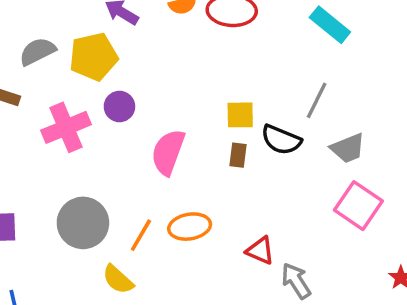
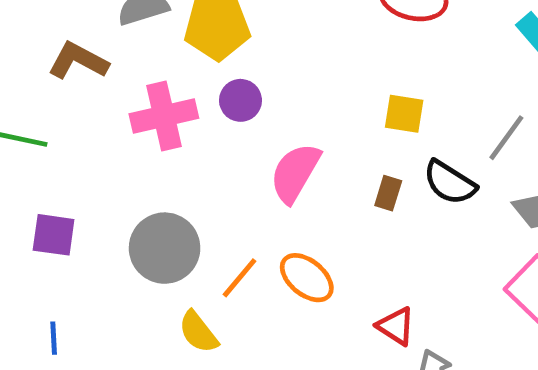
yellow square: (240, 115) -> (404, 114), moved
orange ellipse: (190, 227) -> (307, 278), turned 39

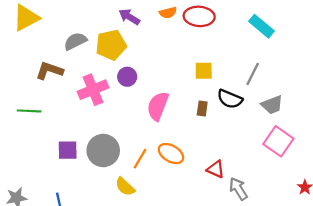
purple square: (54, 235) -> (68, 150), moved

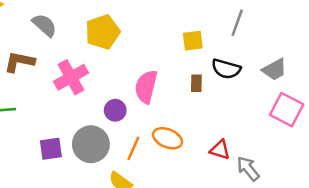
gray semicircle: (75, 41) -> (44, 25), turned 75
yellow pentagon: (111, 45) -> (103, 32), moved
gray line: (253, 74) -> (237, 23), moved
purple circle: (127, 77) -> (115, 110), moved

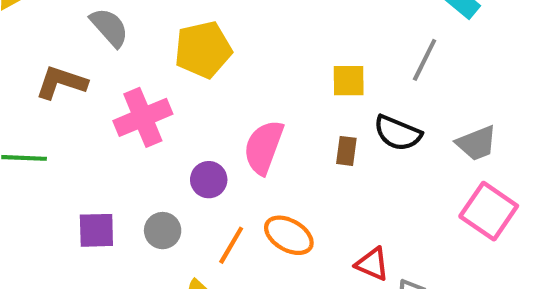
gray circle: (91, 144) -> (163, 231), size x0.6

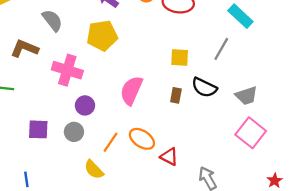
pink cross: (143, 117) -> (67, 70), turned 36
purple circle: (209, 180) -> (85, 105), moved
red triangle: (372, 264) -> (169, 157), moved

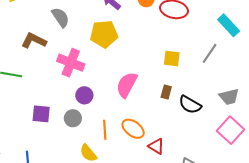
black semicircle: (204, 87) -> (190, 105), moved
orange line: (110, 142) -> (105, 130), turned -42

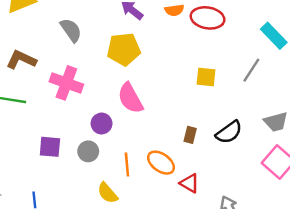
brown L-shape: (34, 41) -> (21, 60), moved
pink cross: (71, 63) -> (66, 83), moved
pink semicircle: (127, 85) -> (130, 98), moved, turned -56
brown rectangle: (166, 92) -> (190, 135), moved
black semicircle: (190, 105) -> (229, 132), turned -65

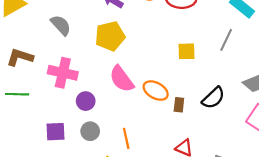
purple circle: (102, 124) -> (86, 101), moved
orange ellipse: (161, 163) -> (156, 91), moved

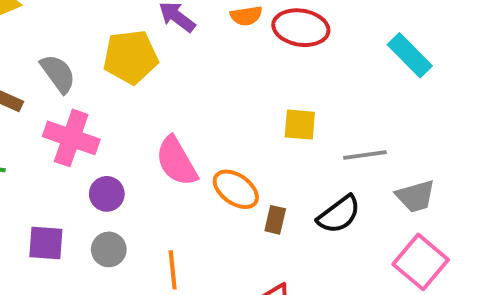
gray semicircle: (61, 25) -> (58, 74), moved
yellow pentagon: (110, 36) -> (130, 57), moved
gray line: (226, 40) -> (365, 155), moved, turned 50

